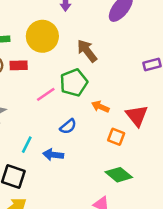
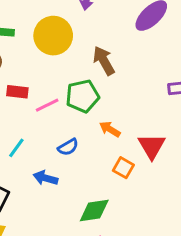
red rectangle: (19, 65) -> (17, 92), moved
cyan line: (27, 145) -> (16, 148), moved
green diamond: (119, 175) -> (94, 210), moved, turned -56

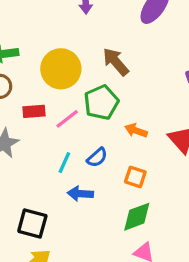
yellow circle: (53, 36) -> (61, 69), moved
cyan line: (16, 148) -> (64, 163), moved
orange square: (123, 168) -> (135, 177), moved

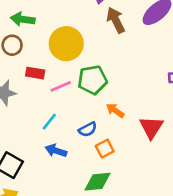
brown arrow: (116, 62) -> (116, 20), moved
blue semicircle: (97, 157) -> (88, 129), moved
orange square: (135, 177) -> (105, 149), turned 30

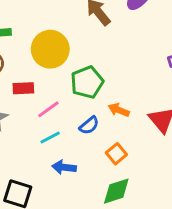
pink line: (61, 86) -> (48, 109), moved
cyan line: (49, 122) -> (50, 137), turned 36
blue semicircle: (88, 129) -> (89, 125), moved

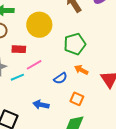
green pentagon: (87, 82) -> (75, 44), moved
cyan line: (50, 137) -> (17, 77), moved
orange square: (116, 154) -> (77, 99), turned -32

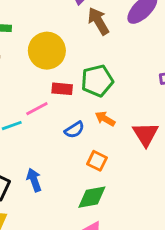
red rectangle: (19, 49) -> (62, 89), moved
blue arrow: (41, 105) -> (34, 180), moved, turned 56

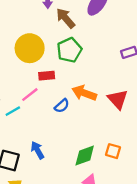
green pentagon: (97, 81) -> (69, 50), moved
orange arrow: (105, 119) -> (84, 93), size x1.5
orange square: (97, 161) -> (113, 151), moved

